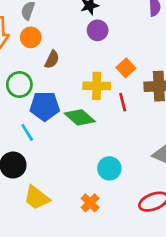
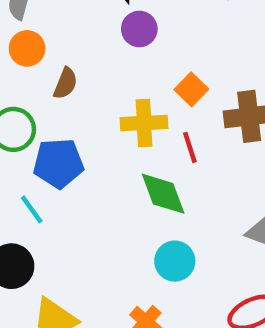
green diamond: (80, 117) -> (163, 194), moved, turned 32

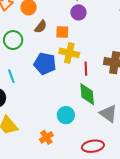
orange square: (191, 89) -> (62, 32), moved, turned 32
blue pentagon: (58, 163) -> (45, 64), moved
green diamond: (163, 194) -> (87, 94), moved

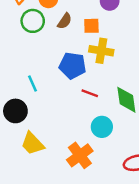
green circle: (13, 40) -> (33, 21), moved
red line: (86, 69) -> (90, 93), moved, turned -64
orange cross: (46, 137) -> (80, 155), size x1.5

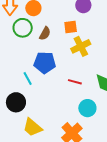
brown semicircle: (65, 21) -> (45, 33), moved
yellow cross: (101, 51) -> (81, 46), turned -30
blue pentagon: (73, 66) -> (45, 63), moved

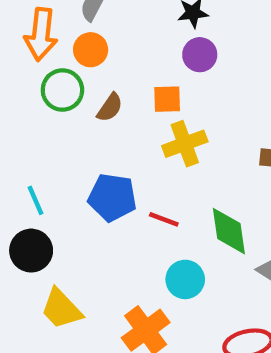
blue pentagon: (45, 63) -> (112, 197), moved
cyan line: (28, 79) -> (36, 200), moved

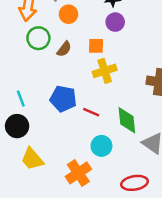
orange circle: (91, 50) -> (69, 14), moved

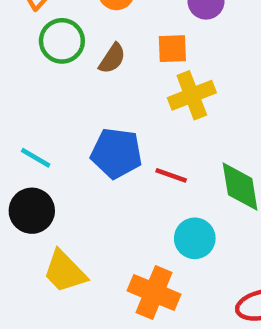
cyan line: (21, 98) -> (36, 158), turned -35
orange cross: (78, 173) -> (154, 293), turned -30

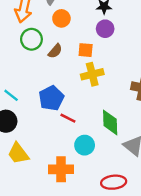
blue pentagon: (116, 153) -> (51, 98), turned 30
red line: (171, 175) -> (68, 118), moved
orange cross: (154, 293) -> (61, 169), turned -30

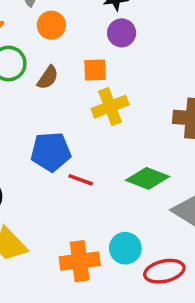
blue pentagon: (51, 98) -> (51, 152), turned 30
green diamond: (110, 122) -> (147, 178), turned -60
cyan circle: (85, 145) -> (125, 248), moved

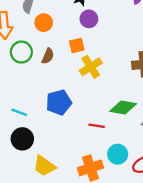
red line: (81, 180) -> (97, 126), moved

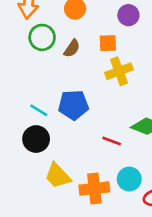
cyan line: (19, 112) -> (39, 110), moved
black circle: (22, 139) -> (36, 139), moved
yellow trapezoid: (44, 166) -> (58, 176), moved

